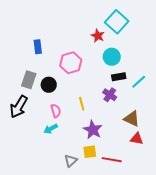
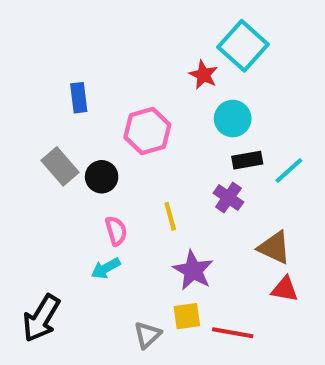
gray rectangle: (29, 80) -> (60, 166), turned -60
black arrow: (19, 107) -> (41, 318), moved

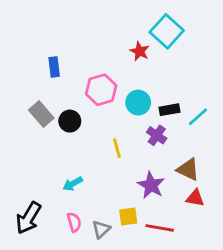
cyan circle: (233, 119) -> (138, 103), moved
pink semicircle: (116, 231) -> (74, 222), moved
purple star: (193, 270) -> (151, 185), moved

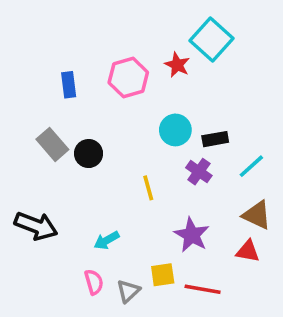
pink hexagon: (101, 90) -> (128, 78), moved
cyan line: (198, 117) -> (251, 166), moved
brown triangle: (188, 169) -> (257, 215), moved
cyan arrow: (73, 184) -> (107, 240), moved
black arrow: (28, 218) -> (36, 226), moved, turned -100

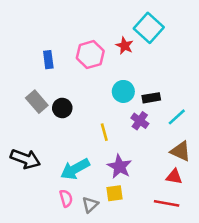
purple star: (192, 235) -> (119, 166), moved
cyan arrow: (107, 240) -> (75, 169), size x1.6
red line: (203, 289) -> (167, 203), moved

